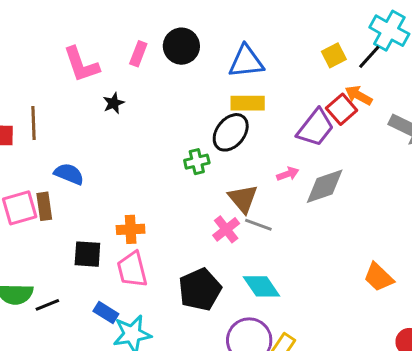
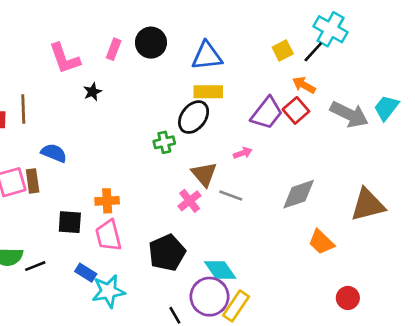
red square: (342, 109) -> (296, 110), moved
gray diamond: (325, 186) -> (299, 194), moved
gray line: (258, 225) -> (231, 196), moved
cyan diamond: (262, 286) -> (220, 270), moved

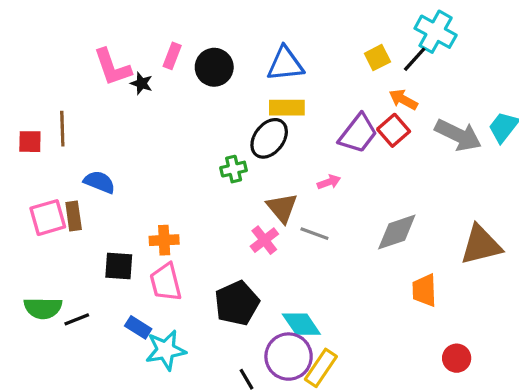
black circle: (151, 43) -> (214, 67), moved
black star: (92, 92) -> (141, 83), moved, turned -30
orange trapezoid: (321, 242) -> (424, 290), turned 44

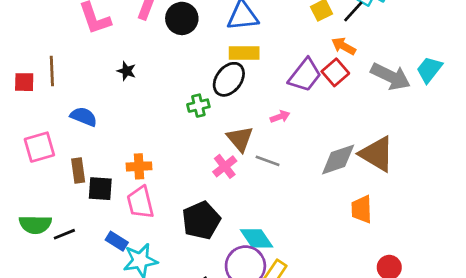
black star: (141, 83) -> (127, 71), moved
brown rectangle: (74, 216) -> (78, 171), moved
brown triangle: (481, 245) -> (377, 154), moved, turned 45

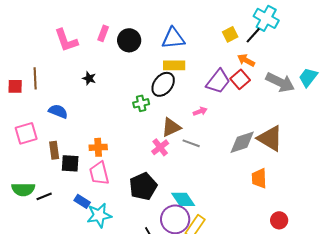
brown triangle: (240, 139) -> (171, 127), turned 45

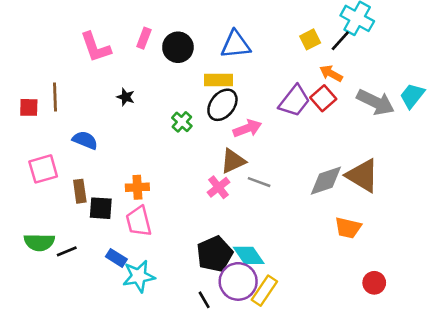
yellow rectangle: (174, 65) -> (219, 80), moved
green cross: (141, 103) -> (182, 122), moved, turned -35
pink arrow: (200, 111) -> (247, 128), moved, size x1.5
orange trapezoid: (259, 178) -> (348, 228), turned -75
black pentagon: (143, 186) -> (215, 254), moved

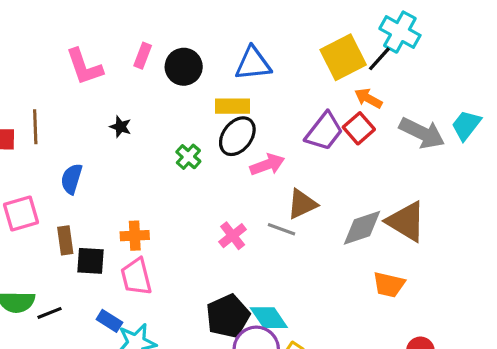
yellow square: (310, 39) -> (343, 57), size x1.8
blue semicircle: (85, 140) -> (72, 179), turned -95
brown triangle: (233, 161) -> (302, 204), moved

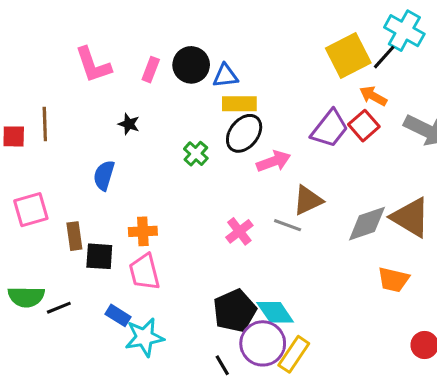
pink rectangle: (143, 56) -> (151, 70), moved
blue triangle: (253, 64) -> (225, 76), moved, size x0.7
blue semicircle: (72, 179) -> (104, 175), moved

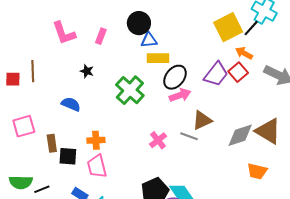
black circle: (191, 65) -> (139, 23), moved
black ellipse: (244, 133) -> (175, 77), moved
green cross: (196, 154) -> (130, 90), size x1.8
blue semicircle: (104, 175) -> (71, 104), turned 96

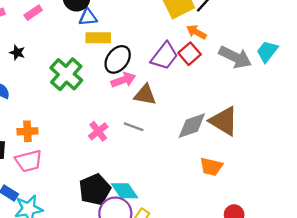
pink rectangle: (101, 36) -> (33, 13), turned 35
brown triangle: (202, 120) -> (145, 95), moved, turned 35
pink trapezoid: (97, 166) -> (29, 161), turned -90

